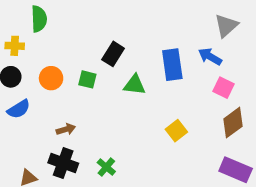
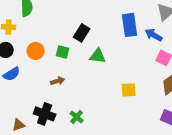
blue rectangle: (172, 65) -> (130, 25), moved
brown arrow: (66, 129) -> (58, 81), moved
yellow square: (176, 131) -> (129, 90), turned 35

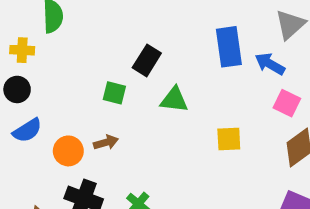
orange circle: (36, 51) -> (68, 151), moved
yellow square: (129, 90) -> (229, 139), moved

